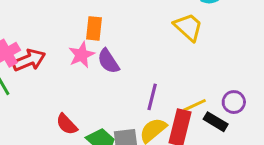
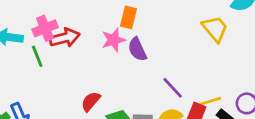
purple line: (152, 97) -> (173, 88), turned -65
red semicircle: (67, 124) -> (91, 101), turned 75

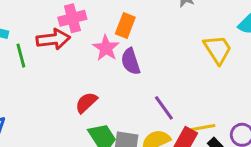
pink cross: (45, 28) -> (72, 18), moved
pink star: (113, 40) -> (106, 48), turned -30
red semicircle: (91, 101) -> (86, 103), moved

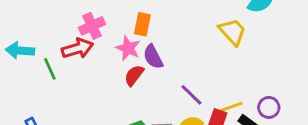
red semicircle: (86, 103) -> (134, 75), moved

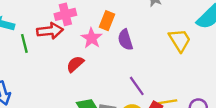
purple semicircle: (153, 57) -> (125, 40), moved
red semicircle: (134, 75) -> (75, 64), moved

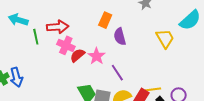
pink cross: (65, 14) -> (66, 45), moved, turned 36
pink star: (92, 38) -> (97, 56), moved
purple line: (137, 86) -> (117, 73), moved

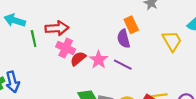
orange rectangle: (105, 20) -> (131, 25), moved, turned -49
purple line: (117, 73) -> (123, 65), moved, turned -30

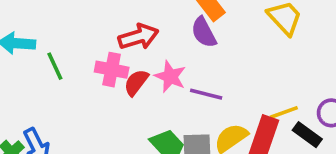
red arrow: (57, 28) -> (138, 37), moved
purple line: (123, 65) -> (206, 94), moved

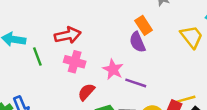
red arrow: (138, 37) -> (68, 35), moved
red semicircle: (136, 82) -> (86, 92), moved

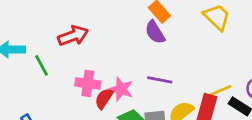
pink cross: (75, 62) -> (88, 83), moved
pink star: (113, 69) -> (121, 89), moved

